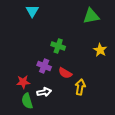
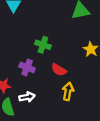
red semicircle: (65, 73) -> (59, 70), moved

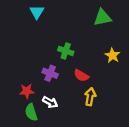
white arrow: (27, 97) -> (50, 102), turned 40

